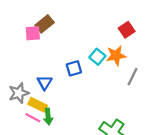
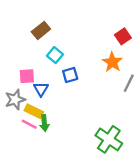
pink square: (33, 33) -> (27, 76), moved
orange star: (116, 56) -> (112, 62), turned -30
cyan square: (97, 57) -> (55, 55), moved

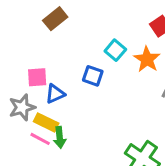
cyan square: (55, 55) -> (115, 50), moved
blue square: (70, 75) -> (93, 76), turned 35
blue triangle: (41, 89) -> (55, 94), turned 35

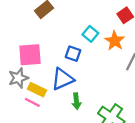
pink square: (37, 77) -> (30, 55), size x1.5
blue triangle: (55, 94) -> (63, 79), moved, size x1.5
green arrow: (60, 137) -> (76, 101), moved

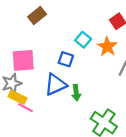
yellow rectangle: (37, 90) -> (17, 97), moved
green arrow: (76, 101) -> (76, 93), moved

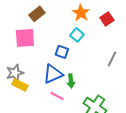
orange star: (107, 47) -> (81, 13), moved
pink square: (23, 60) -> (25, 38), moved
pink line: (26, 108) -> (57, 96), moved

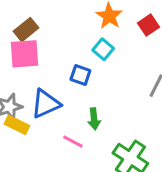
brown rectangle: (37, 14) -> (26, 30), moved
blue triangle: (53, 74) -> (46, 104), moved

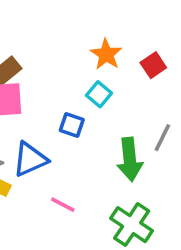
green arrow: (94, 119) -> (130, 159), moved, size x1.6

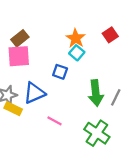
orange star: (106, 54) -> (76, 38), moved
gray line: (162, 138) -> (116, 97), moved

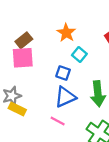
orange star: (76, 38) -> (66, 33), moved
blue triangle: (34, 93) -> (65, 97), moved

